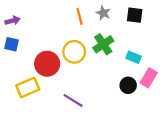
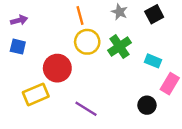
black square: (135, 15) -> (154, 14), turned -35
orange line: (80, 16) -> (80, 15), moved
yellow circle: (74, 52) -> (87, 42), moved
black circle: (128, 85) -> (147, 105), moved

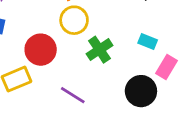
green cross: (119, 47) -> (99, 50), moved
black circle: (147, 105) -> (141, 91), size x1.5

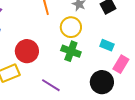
yellow circle: (74, 20) -> (71, 27), moved
green cross: (99, 50) -> (71, 51), turned -36

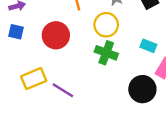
red circle: (27, 51) -> (56, 35), moved
purple line: (51, 85) -> (63, 90), moved

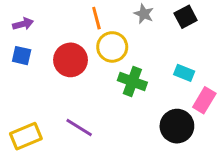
yellow circle: (106, 25) -> (112, 47), moved
yellow rectangle: (34, 79) -> (26, 136), moved

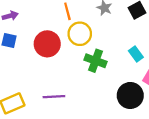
cyan rectangle: (184, 73) -> (136, 54), turned 32
purple line: (79, 128) -> (54, 97), turned -35

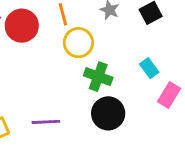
red circle: (47, 44) -> (22, 26), moved
black circle: (130, 95) -> (108, 113), moved

